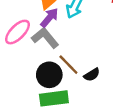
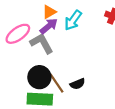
brown line: (68, 65) -> (57, 83), moved

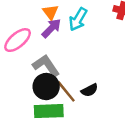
orange triangle: (49, 12) -> (50, 12), turned -32
gray L-shape: (42, 43) -> (46, 66), moved

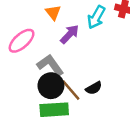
cyan arrow: (78, 19) -> (96, 17), moved
purple arrow: (51, 28) -> (70, 34), moved

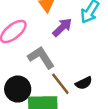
black circle: (51, 86) -> (18, 89), moved

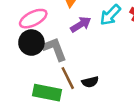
black circle: (18, 89) -> (31, 43), moved

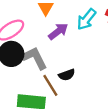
black semicircle: (90, 82) -> (67, 75), moved

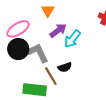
cyan arrow: (86, 19) -> (72, 39), moved

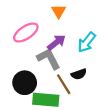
purple arrow: (58, 31) -> (56, 42), moved
black circle: (18, 49) -> (25, 83), moved

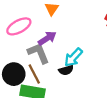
cyan arrow: (87, 42) -> (73, 57), moved
brown line: (64, 84) -> (34, 74), moved

